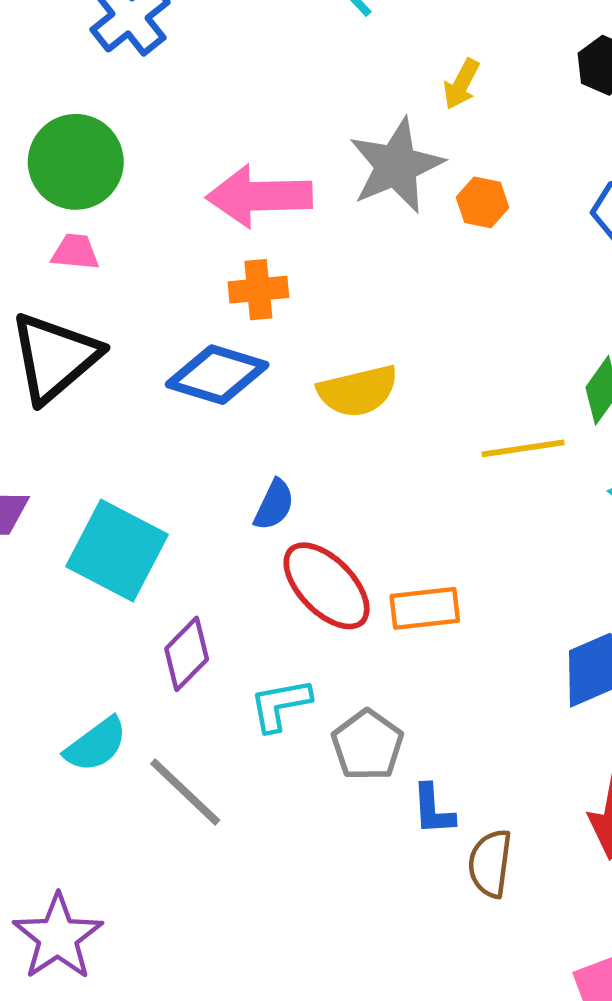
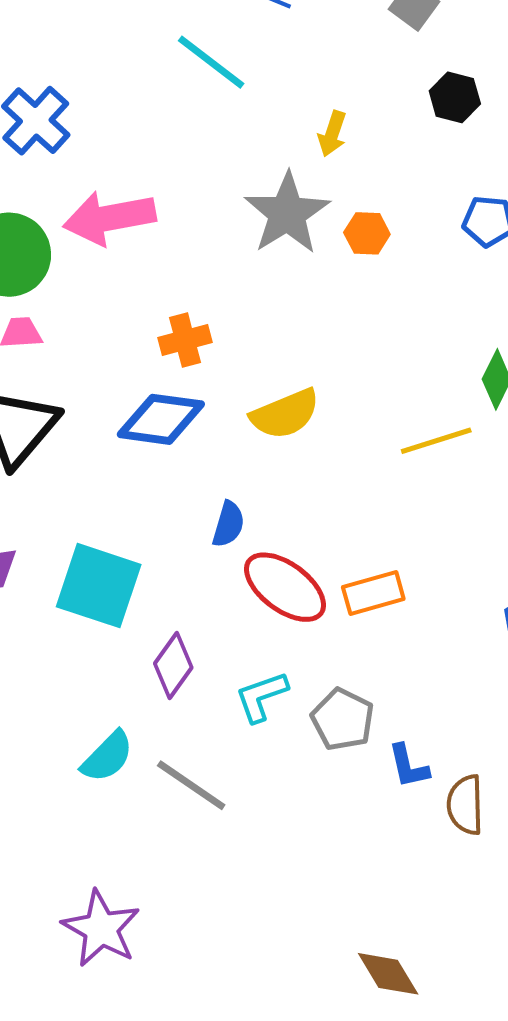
pink arrow: (259, 196) -> (109, 218), moved

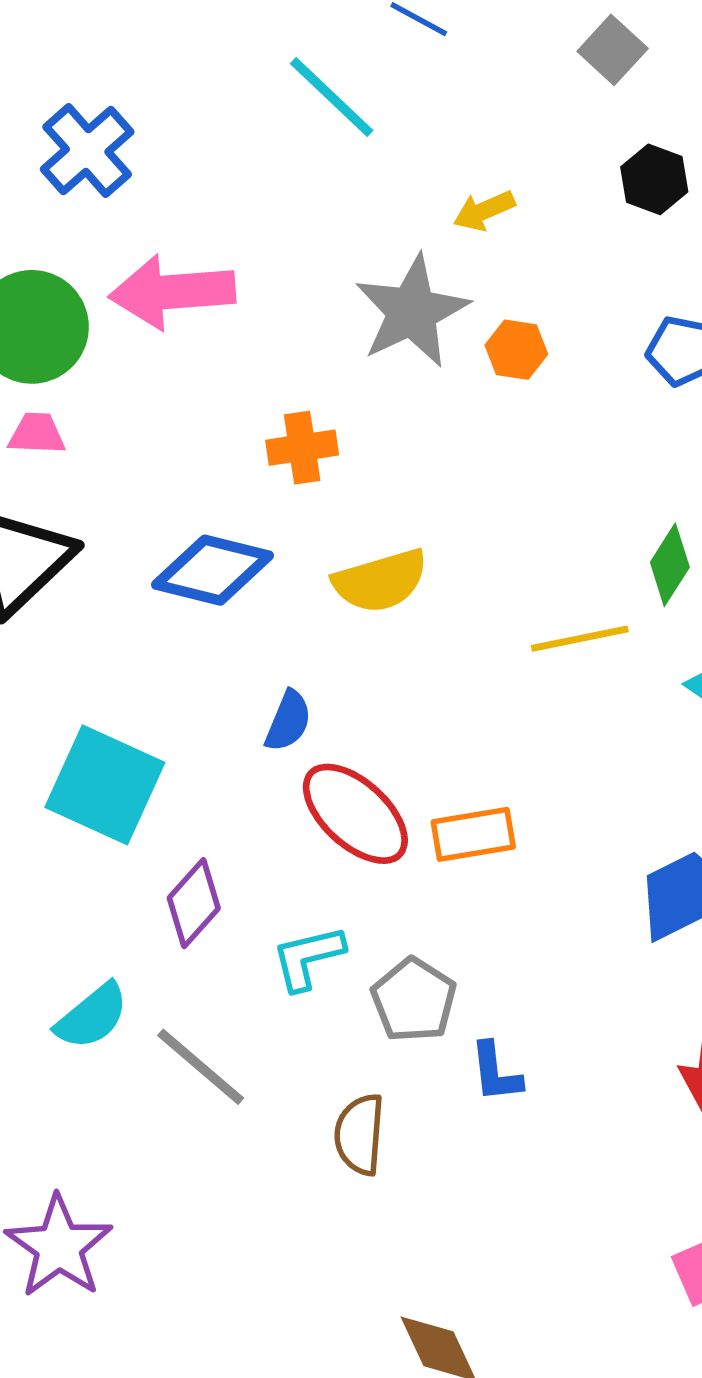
yellow arrow: (332, 134) -> (484, 211), turned 42
orange cross: (185, 340) -> (302, 448), moved
brown semicircle: (465, 805) -> (360, 1134), moved

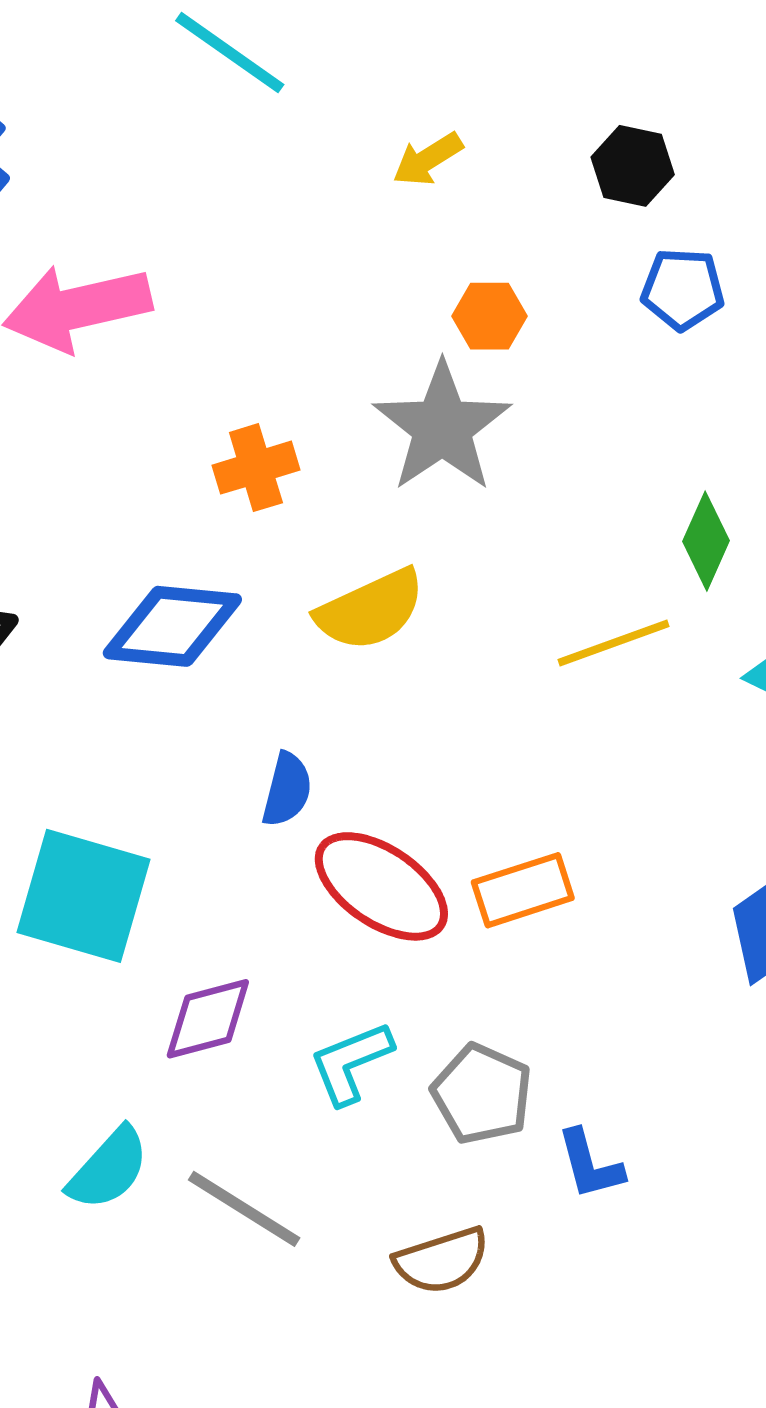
black hexagon: (654, 179) -> (633, 166), moved
gray star: (412, 311) -> (442, 427), moved
purple diamond: (194, 903) -> (208, 1019), turned 42
brown semicircle: (360, 1134) -> (442, 1260), turned -104

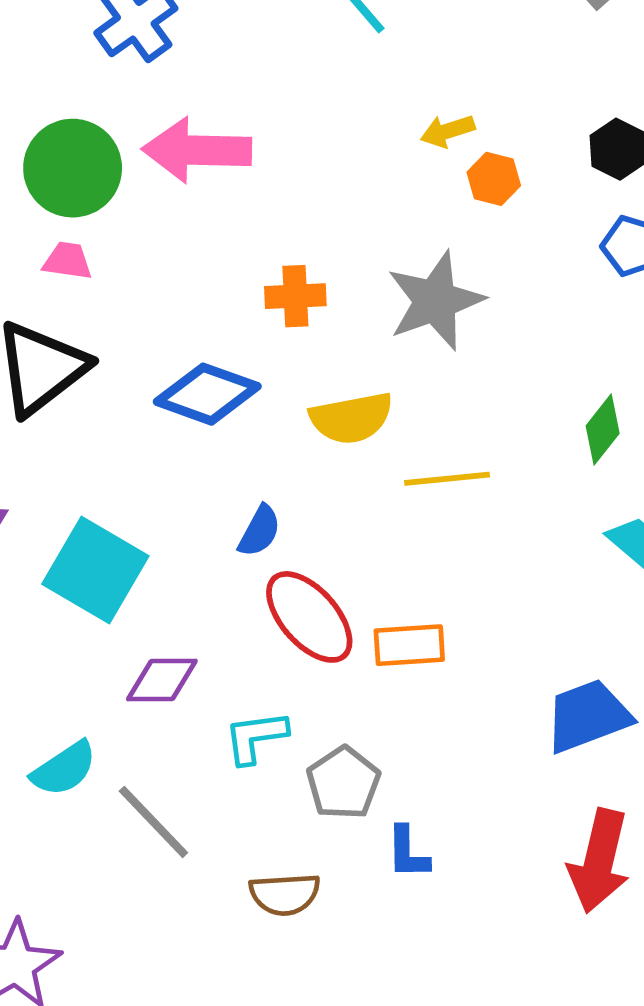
yellow arrow: (428, 159) -> (448, 131), moved
orange hexagon: (490, 316) -> (494, 179), moved
yellow line: (614, 643) -> (447, 479), moved

